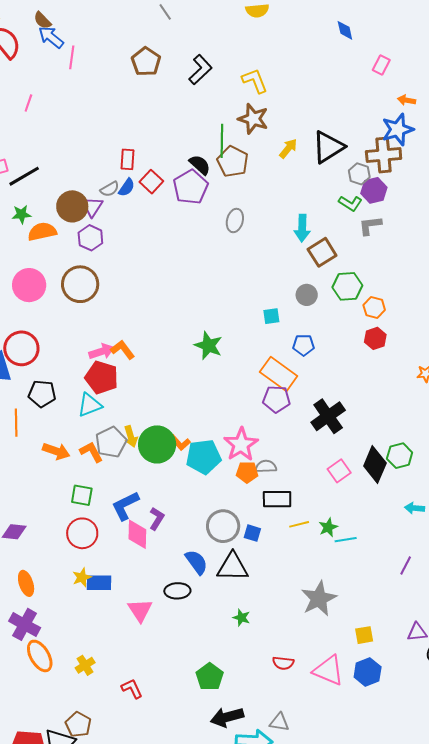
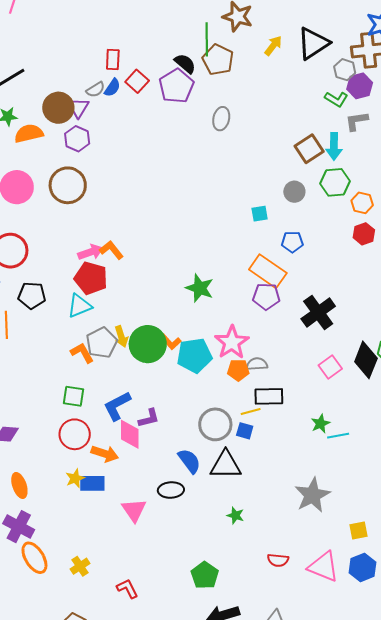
cyan arrow: (302, 228) -> (334, 146), moved
green star: (208, 346) -> (200, 288), moved
orange arrow: (56, 451) -> (105, 454), moved
purple L-shape: (157, 519) -> (149, 418), turned 45
yellow line: (299, 524) -> (251, 411), moved

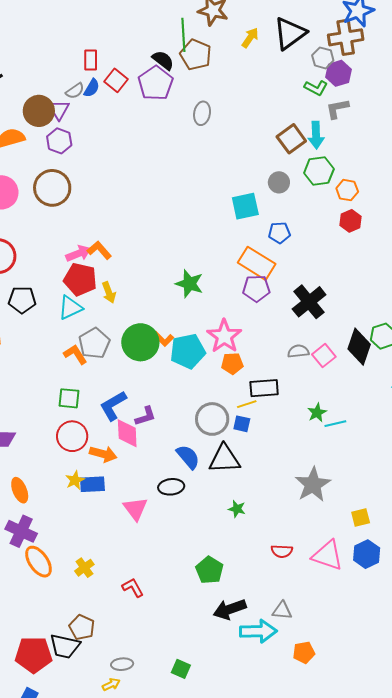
cyan square: (260, 214) -> (245, 206), size x1.6
yellow arrow: (121, 337) -> (109, 292), moved
gray semicircle: (257, 364) -> (298, 351), moved

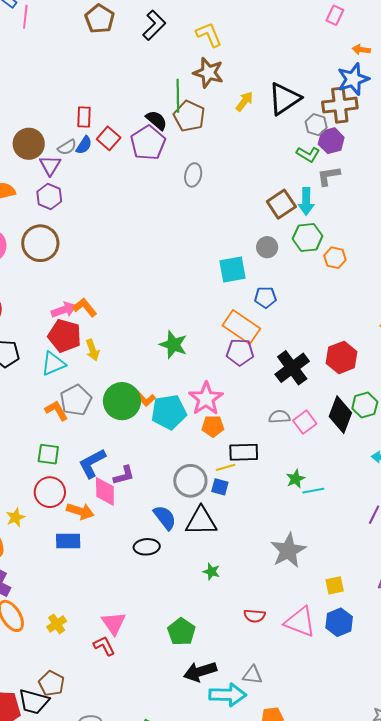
brown circle: (39, 111) -> (29, 144), moved
red hexagon: (351, 221) -> (342, 357), moved, size x1.4
yellow star: (75, 480) -> (15, 517), moved
pink triangle: (135, 509) -> (114, 623), moved

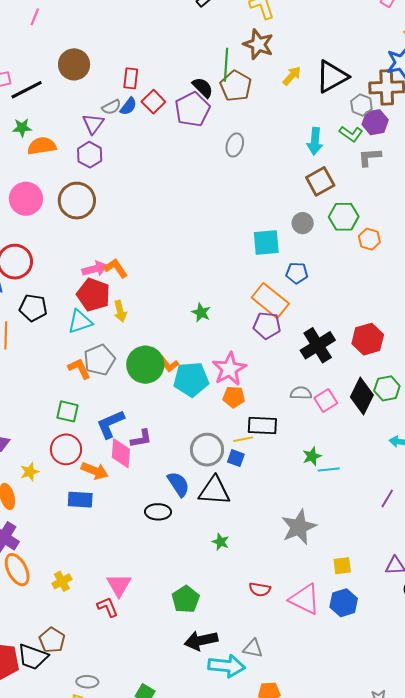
brown circle: (29, 144) -> (74, 64), moved
cyan arrow: (306, 201) -> (315, 141), moved
green star: (173, 345) -> (201, 312), size x0.7

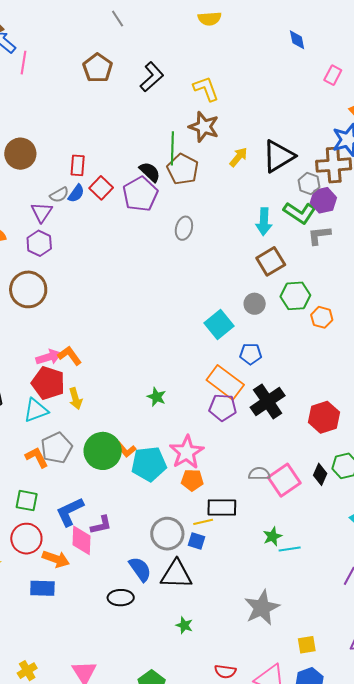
green L-shape: (351, 134) -> (300, 213), size x1.4
cyan square: (266, 242) -> (219, 324), turned -32
black cross: (318, 345) -> (268, 401), moved
black diamond: (362, 396) -> (320, 474), size x0.6
pink square: (326, 400) -> (284, 480), size x1.4

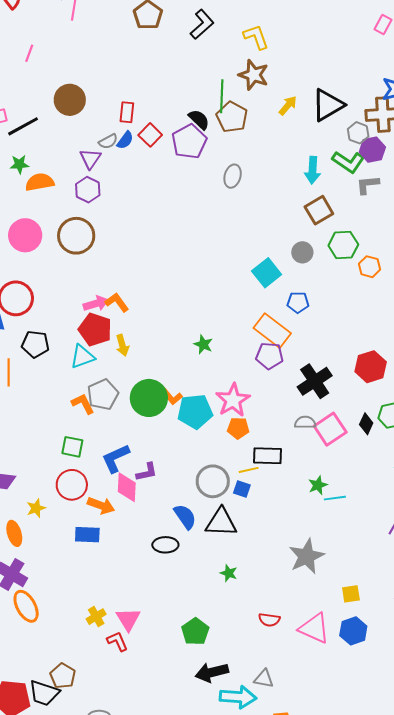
black cross: (268, 401) -> (315, 381), moved
yellow cross: (27, 671) -> (96, 617), moved

